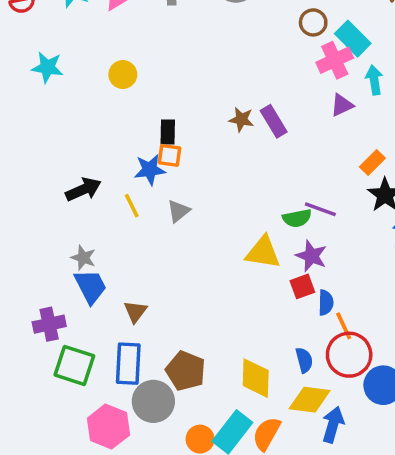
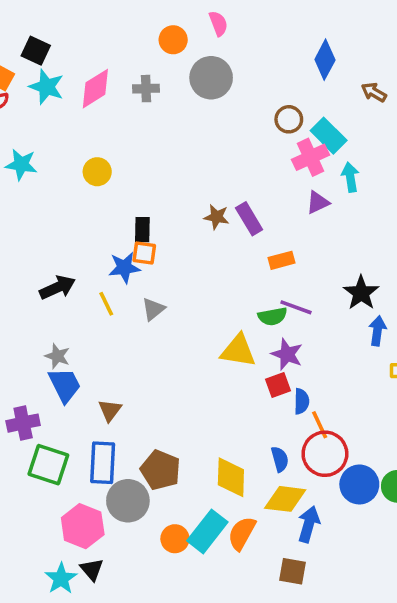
orange rectangle: (372, 163) -> (282, 260), moved, turned 30

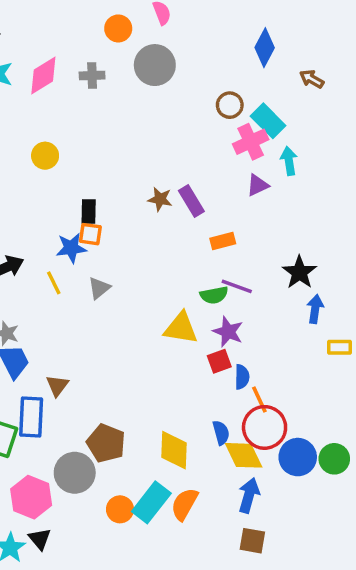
blue rectangle: (103, 463) -> (31, 417), moved
yellow diamond: (285, 499) -> (244, 455), moved, turned 57
brown square: (292, 571) -> (252, 541), moved

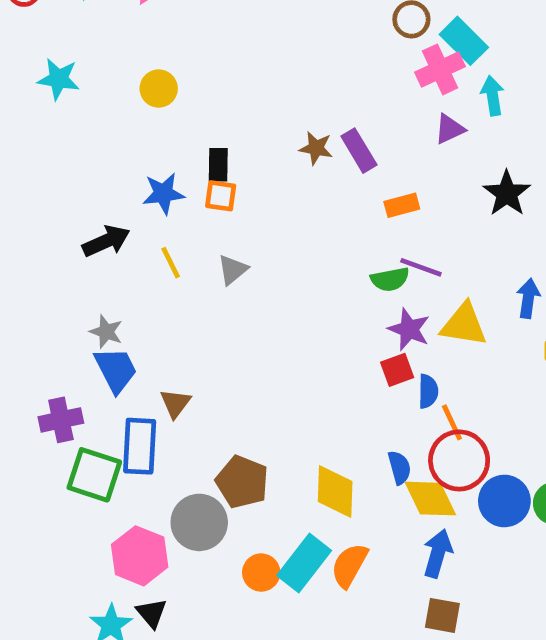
blue star: (71, 248) -> (163, 193), moved
black star: (299, 272) -> (507, 193), moved
yellow triangle: (181, 328) -> (464, 325), moved

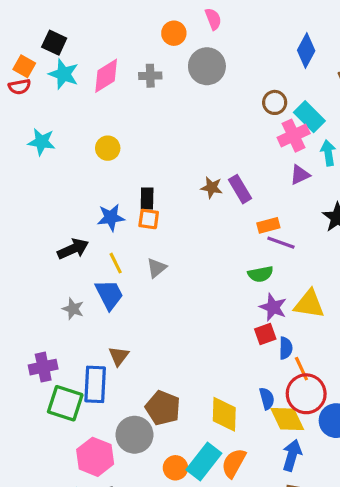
purple line: (421, 267) -> (281, 243), moved
blue trapezoid: (116, 370) -> (109, 295), moved

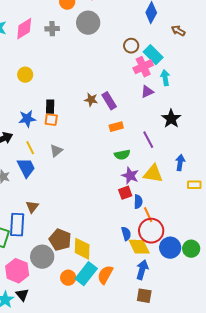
orange rectangle: (268, 225) -> (116, 127), moved
purple line: (281, 243) -> (148, 140), moved, turned 42
yellow diamond: (224, 414) -> (82, 249), moved

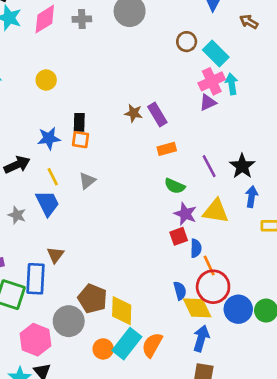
pink cross: (143, 67) -> (212, 81), moved
black star: (171, 119) -> (242, 166), moved
green semicircle: (122, 155) -> (175, 186), turned 35

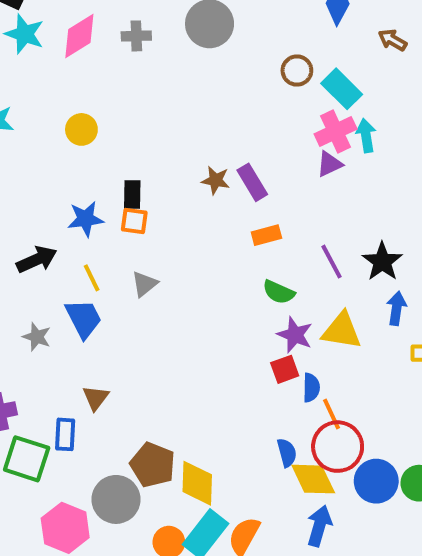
blue rectangle: (36, 279) -> (65, 434), size x0.7

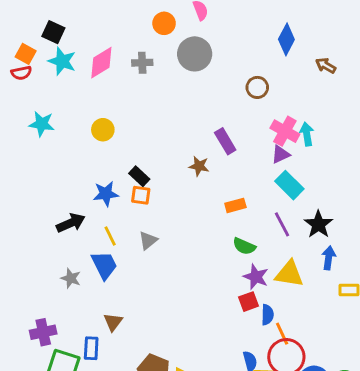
cyan rectangle: (342, 89) -> (289, 185), moved
pink cross: (336, 131) -> (285, 131), turned -36
purple rectangle: (252, 182) -> (225, 141), moved
black rectangle: (132, 195) -> (139, 176), turned -48

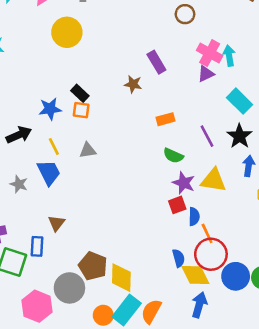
yellow circle: (103, 130) -> (67, 32), moved, size x1.5
cyan rectangle: (289, 185) -> (239, 101), moved
gray triangle: (148, 240) -> (88, 150), turned 30

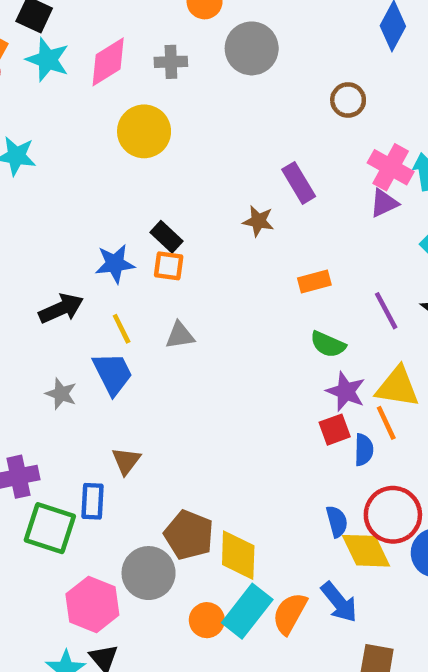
orange line: (207, 233) -> (386, 423), moved
blue arrow: (199, 305) -> (339, 602), moved, turned 125

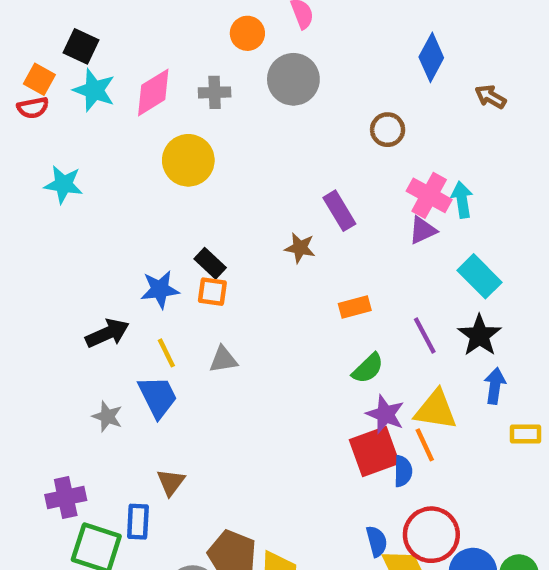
green semicircle: (328, 344) -> (368, 368), turned -68
red square: (335, 430) -> (374, 451), size x1.6

